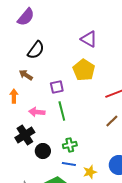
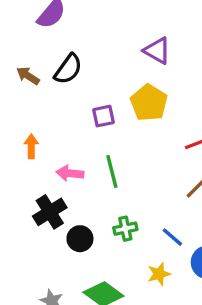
brown arrow: (26, 75) -> (28, 76), moved
purple square: (57, 87) -> (103, 116), moved
blue line: (69, 164) -> (172, 237), moved, turned 32

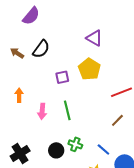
pink arrow: (70, 173) -> (42, 111), turned -91
black cross: (50, 212) -> (20, 153), moved
green cross: (125, 229) -> (75, 144), turned 32
black circle: (80, 239) -> (56, 150), moved

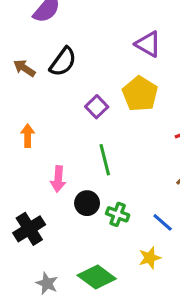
purple square: (62, 77) -> (97, 107), turned -32
pink arrow: (42, 111) -> (58, 179), moved
black circle: (56, 150) -> (87, 203), moved

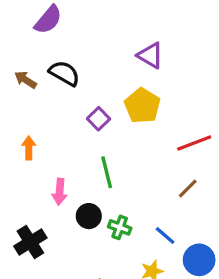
black semicircle: (63, 62) -> (64, 73), turned -96

